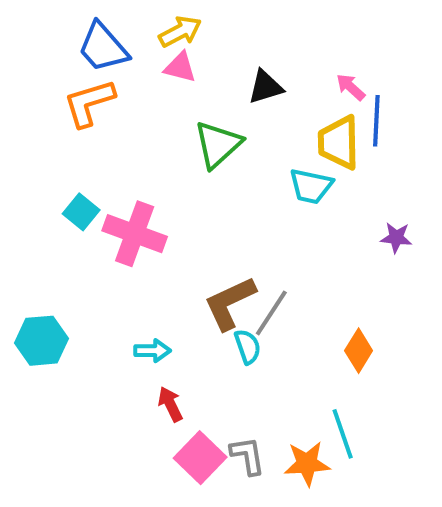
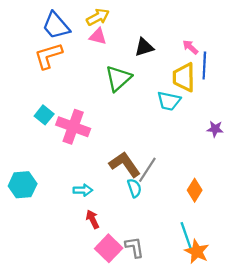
brown L-shape: (230, 303) -> (125, 164), turned 80
orange star: (307, 464) -> (197, 252), moved, turned 30

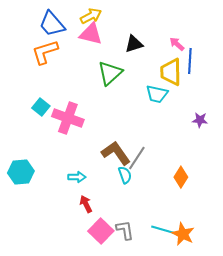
pink triangle: (98, 36) -> (91, 34), size x1.4
cyan line: (186, 235) -> (164, 230), moved, turned -55

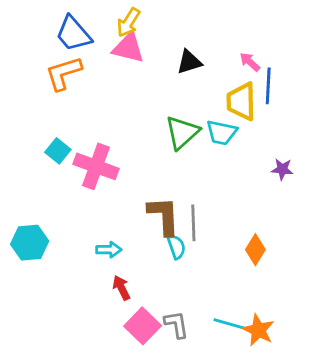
yellow arrow: (91, 16) -> (128, 22), turned 150
green triangle: (110, 73) -> (182, 133), moved
brown L-shape: (116, 153) -> (164, 216), turned 32
gray line: (137, 158) -> (193, 223), turned -35

